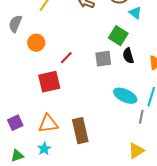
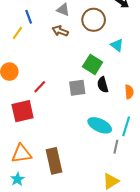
cyan triangle: (135, 13) -> (117, 45), moved

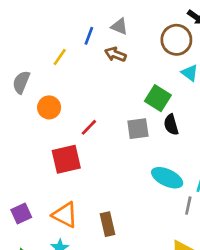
blue line: (29, 17) -> (89, 36), moved, turned 40
brown circle: (94, 20) -> (176, 40), moved
orange triangle: (22, 154) -> (65, 215), turned 35
brown rectangle: (54, 161) -> (107, 224), size x0.7

